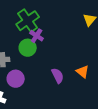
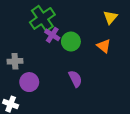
green circle: (28, 48) -> (71, 41), moved
orange triangle: (83, 72) -> (104, 46), moved

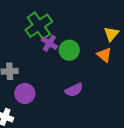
yellow triangle: (110, 17) -> (111, 34), moved
purple semicircle: (75, 79) -> (74, 90), turned 91

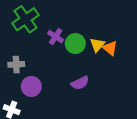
green cross: (39, 26) -> (25, 19), moved
yellow triangle: (111, 34) -> (97, 45), moved

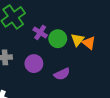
purple circle: (31, 86) -> (34, 64), moved

